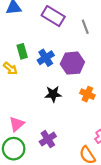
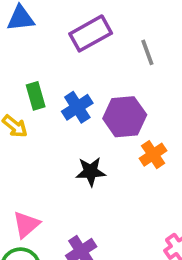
purple rectangle: (53, 16) -> (91, 33), turned -60
orange cross: (87, 94) -> (153, 155), moved, turned 32

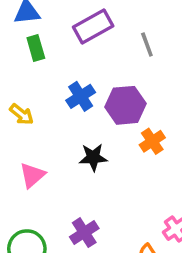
green rectangle: (36, 96) -> (36, 48), moved
pink triangle: (26, 225) -> (32, 175), moved

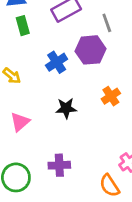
purple hexagon: (125, 105) -> (91, 50), moved
purple cross: (84, 233) -> (59, 165), turned 30

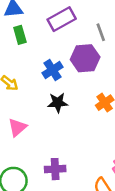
black star: (66, 108) -> (58, 103), moved

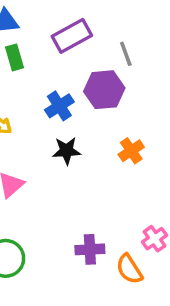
purple cross: (55, 169) -> (90, 249), moved

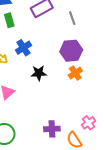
purple hexagon: (104, 90) -> (71, 51), moved
blue cross: (59, 106) -> (23, 48), moved

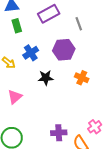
purple hexagon: (71, 51) -> (64, 50), moved
orange cross: (75, 73) -> (82, 78), turned -32

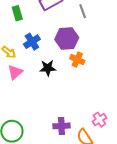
orange cross: (82, 78) -> (77, 60), moved
pink triangle: (15, 97) -> (15, 72), moved

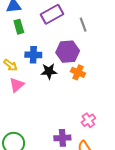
blue cross: (32, 42) -> (33, 55), turned 35
black star: (48, 68) -> (49, 71), moved
pink cross: (99, 120) -> (88, 120), moved

